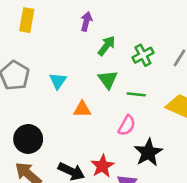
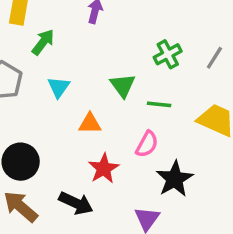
green arrow: (106, 46) -> (43, 42), moved
red star: (102, 166) -> (104, 168), moved

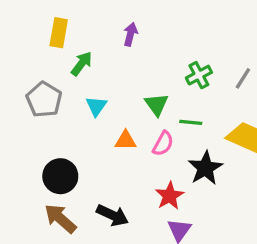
pink semicircle: (147, 144) -> (163, 144), moved
red star: (104, 168) -> (170, 196), moved
black star: (175, 179) -> (205, 168), moved

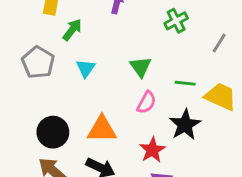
green cross: (199, 75) -> (176, 21), moved
green line: (191, 122) -> (185, 83), moved
orange triangle: (126, 140) -> (102, 129), moved, size x1.5

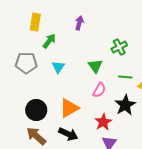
green cross: (176, 21) -> (119, 47), moved
gray pentagon: (38, 62) -> (26, 63), turned -30
orange triangle: (102, 129) -> (69, 108), turned -30

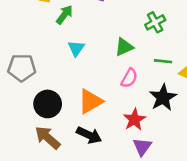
gray pentagon: (26, 63) -> (22, 68), moved
green triangle: (95, 66) -> (124, 47), turned 42

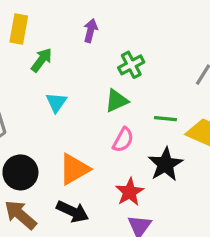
green cross: (155, 22) -> (131, 65), moved

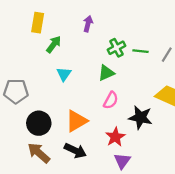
green line: (165, 119) -> (140, 51), moved
black star: (165, 164) -> (140, 117), turned -30

